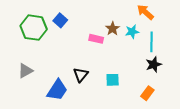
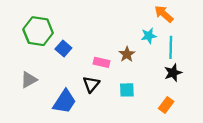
blue square: (60, 20) -> (63, 48), moved
brown star: (113, 29) -> (127, 54), moved
pink rectangle: (96, 39) -> (102, 62), moved

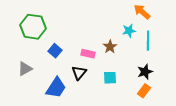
blue square: (63, 48) -> (55, 51), moved
black star: (173, 73) -> (145, 72), moved

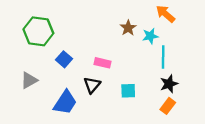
cyan line: (148, 41) -> (163, 57), moved
brown star: (110, 47) -> (128, 28), moved

